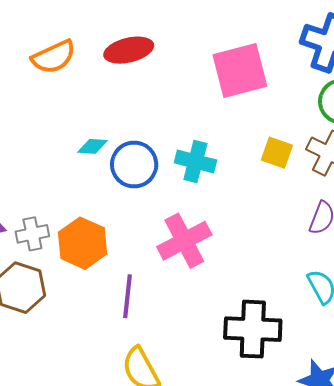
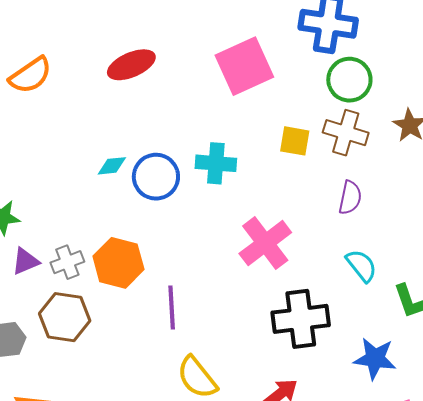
orange semicircle: (54, 57) -> (30, 75), moved
pink cross: (184, 241) -> (265, 243), moved

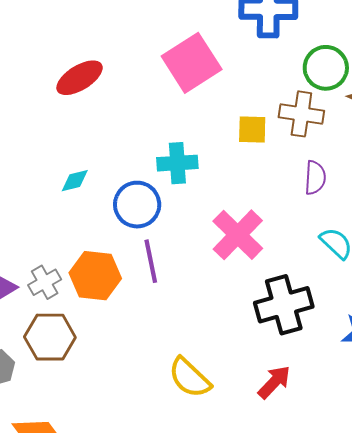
green circle: (349, 80) -> (326, 68), moved
blue circle: (156, 177) -> (137, 205), moved
purple line: (172, 308) -> (151, 261), moved

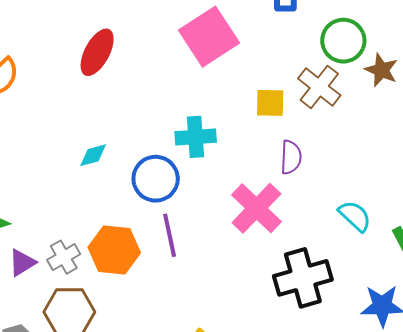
red ellipse: (80, 78) -> (97, 52), turned -30
brown cross: (301, 114) -> (319, 87), turned 30
purple semicircle: (315, 178) -> (291, 157), moved

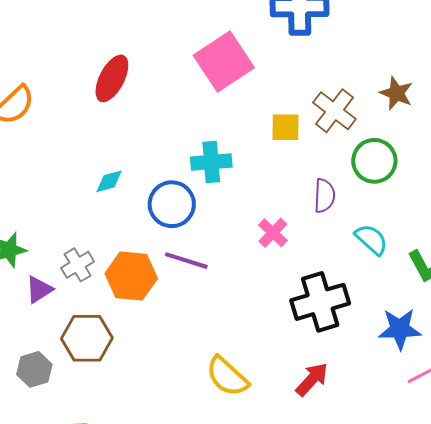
green circle: (343, 41) -> (374, 161), moved
purple semicircle: (291, 157) -> (324, 196), moved
pink cross: (256, 208) -> (273, 233), size x0.6
purple line: (170, 235) -> (186, 261), turned -60
gray cross: (64, 257) -> (78, 265), moved

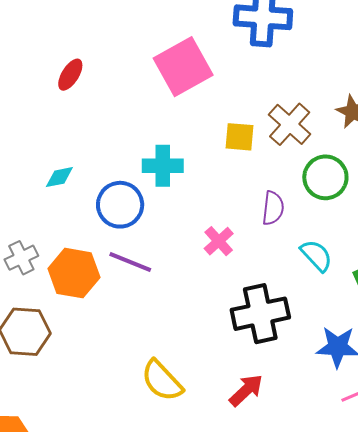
red ellipse: (112, 78) -> (70, 75), size x0.7

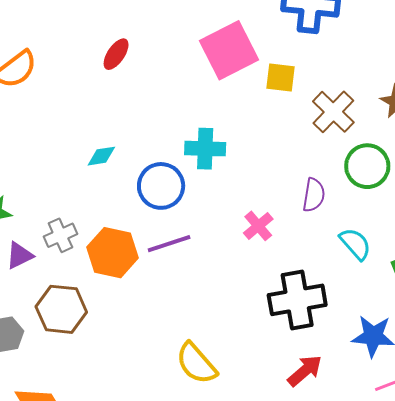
yellow square: (240, 137) -> (281, 78), moved
purple line: (130, 262) -> (169, 244), turned -42
red arrow: (246, 390) -> (305, 371), moved

